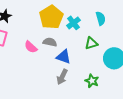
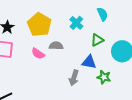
yellow pentagon: (51, 17) -> (39, 25), moved
blue triangle: (64, 57) -> (89, 62), moved

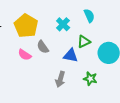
gray semicircle: (56, 46) -> (43, 47), turned -128
blue triangle: (89, 62) -> (71, 55), moved

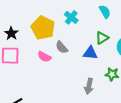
cyan cross: (63, 24) -> (71, 17), moved
gray arrow: (60, 79) -> (89, 86), moved

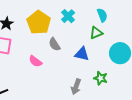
green triangle: (102, 38) -> (96, 33), moved
pink semicircle: (44, 57) -> (35, 61), moved

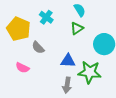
blue triangle: (82, 54) -> (68, 61), moved
green star: (101, 78) -> (90, 72), size x1.6

